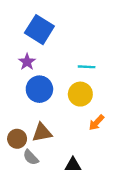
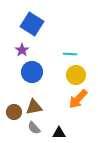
yellow circle: (80, 94) -> (76, 75), moved
orange arrow: (96, 123) -> (78, 99), size x1.5
gray semicircle: (31, 157) -> (34, 128), moved

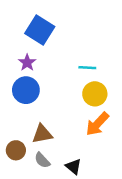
blue circle: (32, 72) -> (26, 90), moved
brown circle: (14, 112) -> (16, 150), moved
black triangle: (59, 133) -> (74, 167), turned 40

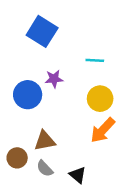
purple star: (27, 63) -> (54, 79), moved, turned 30
cyan line: (87, 68) -> (95, 60), moved

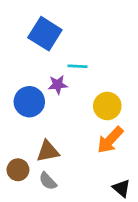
cyan line: (95, 60) -> (78, 66), moved
black triangle: (78, 175) -> (121, 188), moved

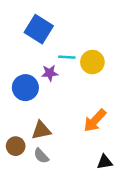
yellow circle: (107, 106) -> (92, 62), moved
black triangle: (121, 188) -> (105, 162), turned -49

